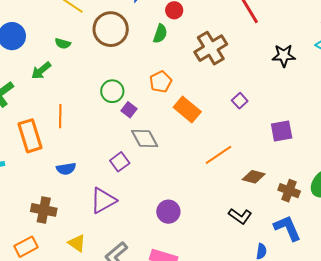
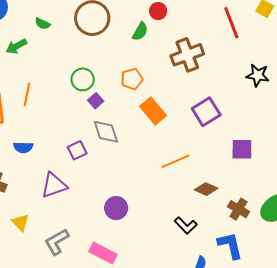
purple square: (240, 101) -> (206, 112), size x1.8

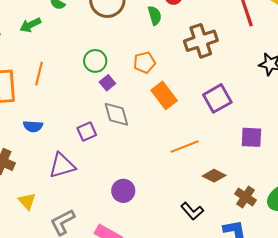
green semicircle: (140, 31) -> (155, 15), turned -48

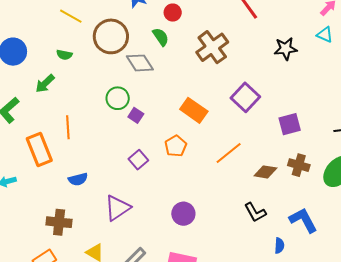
orange pentagon: (144, 62) -> (176, 146), moved
gray diamond: (116, 114) -> (140, 63), moved
purple square: (87, 131) -> (138, 160), moved
brown cross: (246, 197) -> (299, 165), moved
black L-shape: (192, 211) -> (255, 212), turned 30

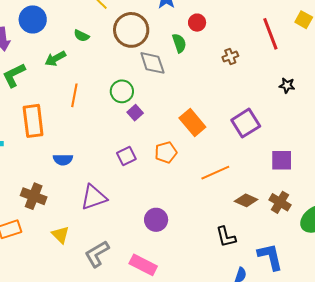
brown cross: (212, 47) -> (230, 57), moved, size x0.5
black star: (286, 49) -> (287, 85), moved, size x0.7
orange line: (68, 127) -> (74, 95), moved

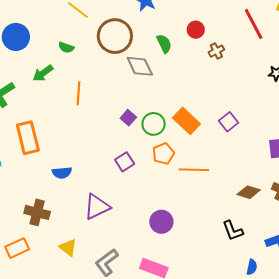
red circle: (197, 23) -> (196, 30), moved
green circle: (122, 91) -> (154, 124), moved
orange line: (74, 95) -> (79, 93), moved
purple square: (246, 123) -> (228, 122), moved, size x0.7
orange line: (215, 173) -> (194, 170), moved, turned 32

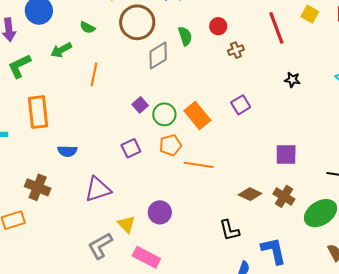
gray diamond: (140, 66) -> (158, 55), turned 76
purple square: (228, 122) -> (241, 105), moved
yellow triangle: (68, 248) -> (126, 224), moved

